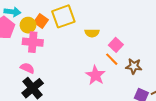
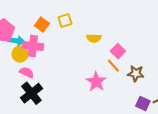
cyan arrow: (12, 12) -> (16, 41), moved
yellow square: (63, 16) -> (65, 21), size x0.6
yellow circle: (28, 25) -> (20, 54), moved

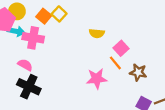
yellow square: (65, 21) -> (59, 14), moved, turned -32
yellow circle: (20, 54) -> (17, 11), moved
pink star: (96, 82) -> (97, 79), turned 30
black cross: (31, 93) -> (29, 87), turned -30

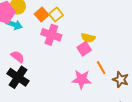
pink cross: (33, 38) -> (51, 35), moved
pink square: (121, 48) -> (84, 49), moved

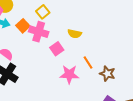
orange square: (42, 14) -> (23, 26), moved
pink square: (84, 49) -> (57, 49), moved

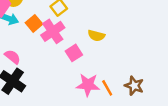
pink cross: (39, 32) -> (53, 31), turned 36
orange line: (88, 62) -> (107, 88), moved

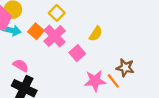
yellow semicircle: (96, 36) -> (96, 34), turned -63
brown star: (134, 86) -> (125, 68), moved

